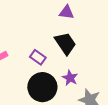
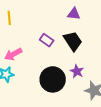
purple rectangle: (38, 57) -> (47, 40), moved

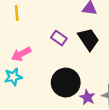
purple star: (77, 71) -> (87, 97), moved

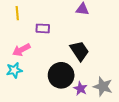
purple rectangle: (59, 38) -> (43, 28), moved, turned -32
black trapezoid: (88, 39) -> (79, 51), moved

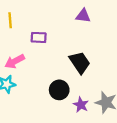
black circle: (61, 75) -> (59, 90), size x0.7

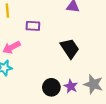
black circle: (59, 90) -> (51, 87), moved

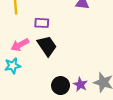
black trapezoid: (70, 48) -> (47, 46), moved

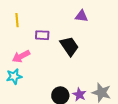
black trapezoid: (47, 46) -> (69, 46), moved

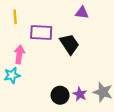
purple rectangle: (42, 35) -> (41, 33), size x1.5
pink arrow: (21, 56) -> (19, 54), turned 126

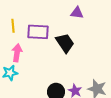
yellow line: (15, 17) -> (13, 26), moved

